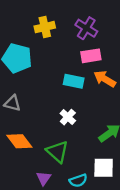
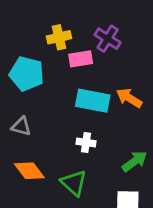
pink rectangle: (91, 56) -> (81, 59), moved
cyan rectangle: (74, 81) -> (93, 101), size x1.4
white cross: (68, 117) -> (86, 142), turned -35

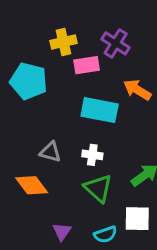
orange arrow: (129, 98) -> (137, 90), moved
gray triangle: (21, 126) -> (50, 152), moved
green triangle: (74, 183) -> (98, 188), moved

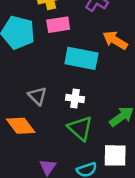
pink rectangle: (87, 65) -> (58, 25), moved
gray triangle: (50, 152) -> (37, 96), turned 30

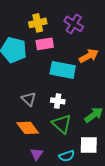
orange arrow: (115, 40) -> (89, 56), turned 120
orange diamond: (21, 126) -> (28, 128), moved

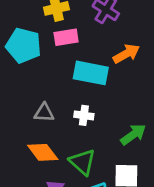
gray triangle: (29, 99) -> (44, 113), turned -42
green triangle: (62, 124) -> (82, 162), moved

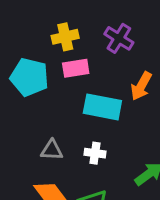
orange arrow: (126, 54) -> (141, 86), turned 148

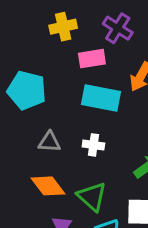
pink rectangle: (76, 68) -> (92, 59), moved
cyan pentagon: (29, 77) -> (27, 90), moved

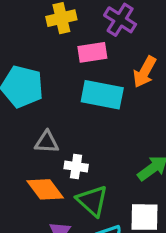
white cross: (93, 145) -> (76, 167), moved

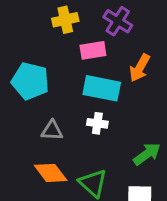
white cross: (76, 167) -> (97, 123), moved

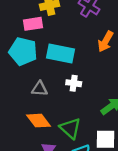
pink rectangle: (93, 50) -> (33, 24), moved
cyan rectangle: (102, 88) -> (60, 54), moved

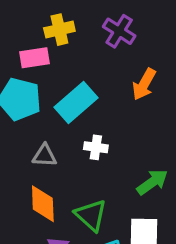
cyan rectangle: (60, 54) -> (76, 103), turned -52
orange diamond: (38, 121) -> (43, 204), turned 35

